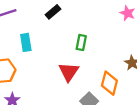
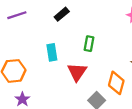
cyan rectangle: (26, 42) -> (52, 52), moved

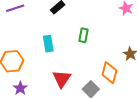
red triangle: (77, 72) -> (62, 79), moved

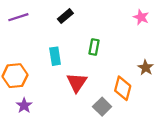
red triangle: (62, 79) -> (77, 83), moved

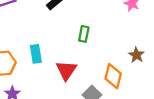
cyan rectangle: (55, 56) -> (36, 54), moved

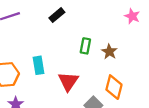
brown star: (136, 55) -> (109, 52), moved

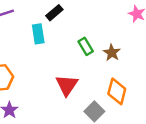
green rectangle: (85, 46) -> (86, 46), turned -42
cyan rectangle: (39, 65) -> (38, 34), moved

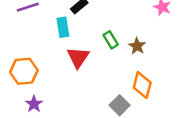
red triangle: (67, 85) -> (78, 57), moved

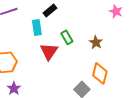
green rectangle: (111, 40) -> (67, 37), moved

